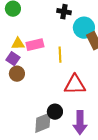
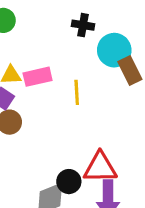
red triangle: (75, 85) -> (100, 167), moved

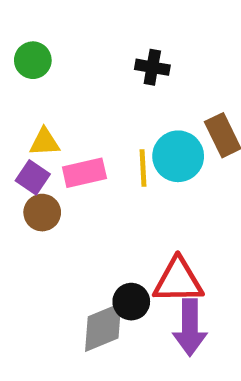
cyan circle: (114, 50) -> (178, 156), moved
pink rectangle: (38, 77) -> (84, 173), moved

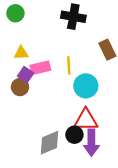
black cross: (152, 67) -> (73, 17), size x1.5
cyan circle: (178, 156) -> (86, 86), moved
purple square: (33, 177) -> (26, 75), moved
black circle: (131, 302) -> (74, 135), moved

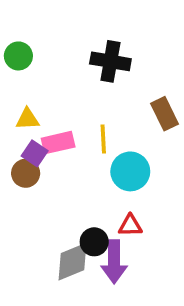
red triangle: (86, 120) -> (130, 226), size x0.6
black circle: (74, 135) -> (94, 242), moved
purple arrow: (91, 143) -> (114, 262), moved

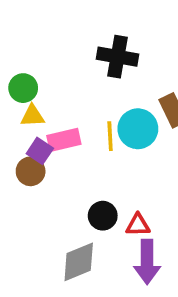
green circle: (18, 56) -> (23, 88), moved
cyan circle: (130, 171) -> (138, 129), moved
black circle: (94, 242) -> (103, 216), moved
purple arrow: (114, 262) -> (147, 262), moved

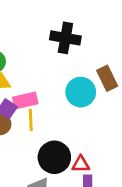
yellow line: (110, 136) -> (31, 120), moved
black circle: (103, 216) -> (54, 157), size x1.5

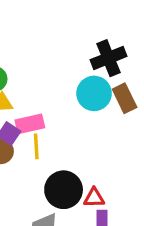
black cross: (65, 38) -> (108, 58), moved, turned -32
cyan circle: (81, 92) -> (94, 93), moved

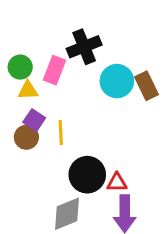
black cross: (108, 58) -> (84, 47), moved
pink rectangle: (30, 124) -> (54, 70), moved, turned -56

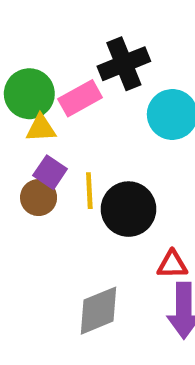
green circle: (20, 67) -> (29, 94), size x1.4
pink rectangle: (54, 70) -> (80, 98), turned 40
black circle: (87, 175) -> (129, 209), moved

